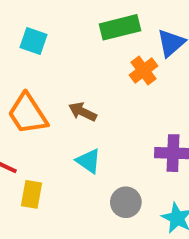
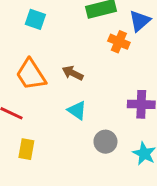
orange cross: (144, 71) -> (119, 42), turned -30
yellow rectangle: (31, 194) -> (26, 149), moved

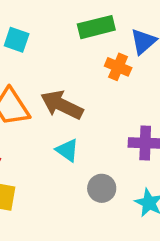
brown arrow: (73, 73) -> (62, 105), size x1.6

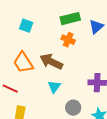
orange cross: (118, 67) -> (68, 40), moved
cyan triangle: (67, 150) -> (54, 87), turned 32

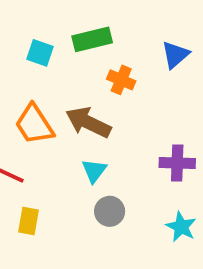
green rectangle: (70, 19) -> (92, 39), moved
gray circle: (73, 108) -> (110, 211), moved

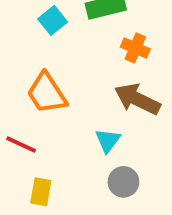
cyan square: (40, 53) -> (53, 20), turned 32
brown arrow: (88, 122) -> (137, 99), moved

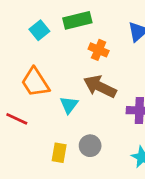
cyan triangle: (108, 141) -> (69, 105), moved
yellow rectangle: (41, 192) -> (59, 153), moved

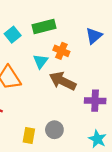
cyan triangle: (69, 105) -> (41, 61), moved

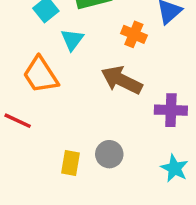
orange cross: (61, 51) -> (134, 34), moved
cyan triangle: (41, 61) -> (72, 40), moved

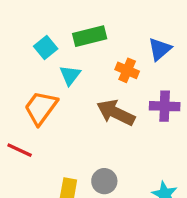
orange trapezoid: (41, 75) -> (41, 108), turned 69
purple cross: (171, 110) -> (165, 106), moved

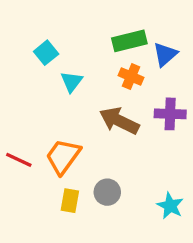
green rectangle: (90, 36) -> (129, 41), moved
orange trapezoid: (41, 108) -> (63, 156), moved

